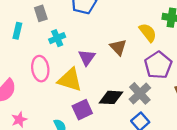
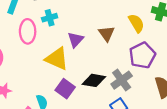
pink ellipse: (40, 69) -> (28, 31), moved
purple square: (82, 110) -> (65, 89), turned -36

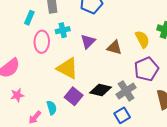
brown triangle: (107, 34) -> (114, 47), turned -42
purple triangle: (75, 40) -> (88, 41), moved

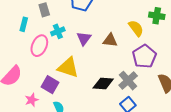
pink ellipse: (42, 42) -> (39, 46), turned 30
pink star: (17, 95) -> (32, 100), moved
purple square: (74, 96) -> (50, 85), moved

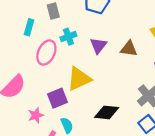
yellow triangle: (68, 67) -> (79, 79), turned -45
black diamond: (103, 83) -> (107, 112), moved
purple square: (50, 85) -> (58, 98), turned 36

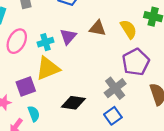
cyan cross: (68, 37) -> (45, 42), moved
brown triangle: (129, 49) -> (98, 28), moved

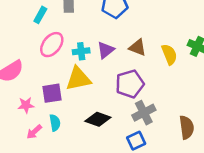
purple pentagon: (136, 62) -> (130, 84), moved

